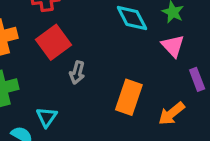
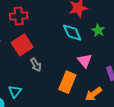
pink triangle: (173, 46) -> (85, 61), moved
gray arrow: (77, 73) -> (36, 65), turned -48

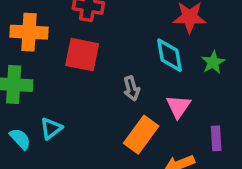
red square: (22, 45) -> (82, 55), turned 30
gray arrow: (36, 65) -> (132, 88), moved

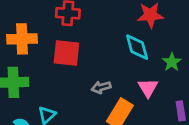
green star: (213, 62) -> (172, 62), moved
gray arrow: (132, 88) -> (101, 87), moved, turned 96

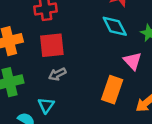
gray arrow: (101, 87) -> (57, 74), moved

